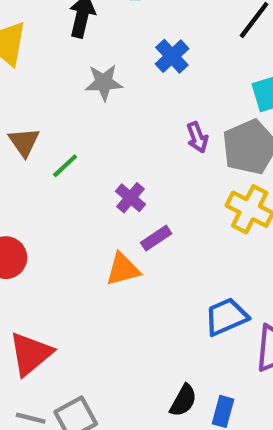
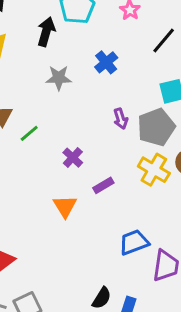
purple rectangle: (156, 238) -> (103, 185), moved
orange triangle: (123, 269) -> (65, 206), turned -50

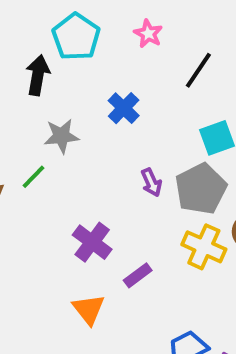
green line: (29, 133) -> (33, 177), moved
purple cross: (73, 158) -> (92, 242), size x1.4

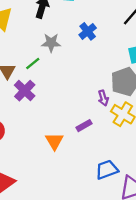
purple arrow: (151, 182) -> (103, 98), moved
purple cross: (92, 242) -> (25, 91), moved

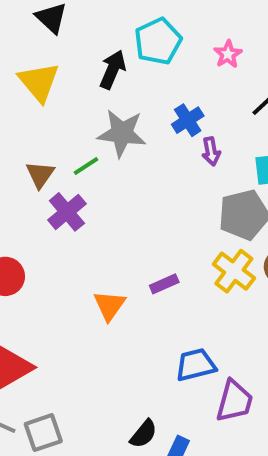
gray star: (51, 43) -> (122, 133), size x1.4
purple arrow: (103, 98) -> (211, 151), moved

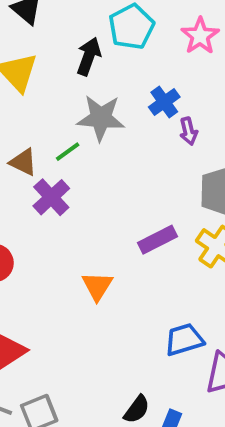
pink star: (228, 54) -> (200, 36), size x1.4
brown triangle: (40, 175) -> (23, 162), turned -36
purple rectangle: (164, 284) -> (158, 240), moved, size x1.4

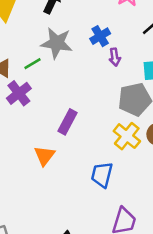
purple rectangle: (158, 240) -> (68, 122), moved, turned -40
blue trapezoid: (184, 340) -> (102, 175), moved, turned -64

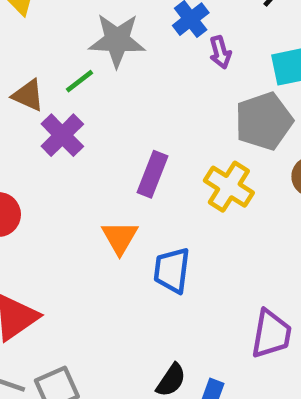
yellow cross: (127, 136) -> (229, 187), moved
blue trapezoid: (102, 175) -> (172, 270), moved

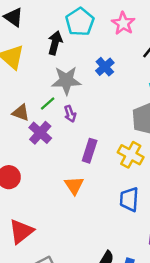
purple arrow: (220, 52) -> (70, 114), moved
blue trapezoid: (172, 270) -> (129, 199), moved

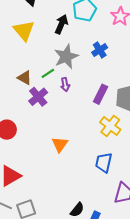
gray star: (66, 80) -> (66, 57), turned -30
purple rectangle: (90, 151) -> (101, 94), moved

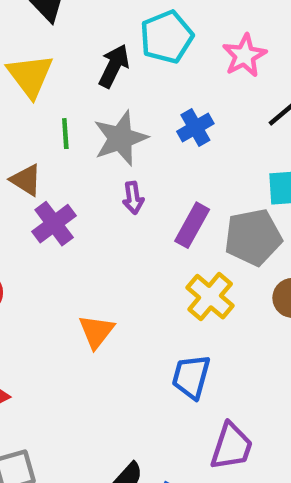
green line: (48, 73) -> (65, 134), moved, turned -64
purple arrow: (65, 85) -> (133, 198), moved

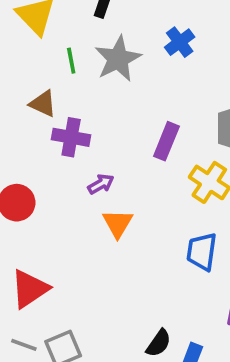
purple arrow: (133, 198) -> (101, 184), moved, turned -105
purple cross: (54, 224) -> (71, 137), turned -36
purple rectangle: (192, 225) -> (166, 141), moved

